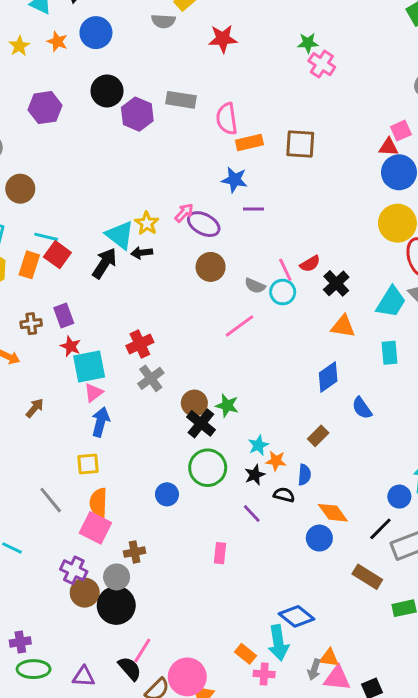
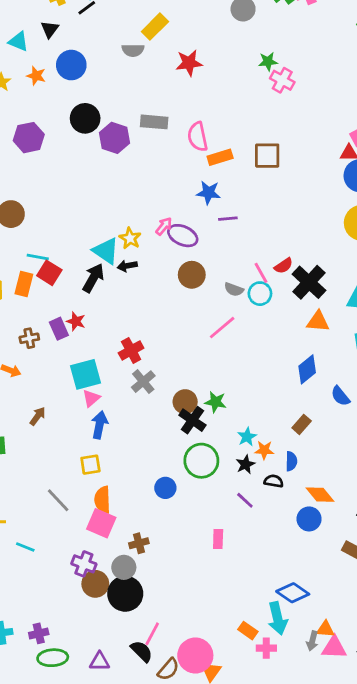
black cross: (336, 283) -> (309, 282), size x1.4
red star: (71, 346) -> (76, 321), moved

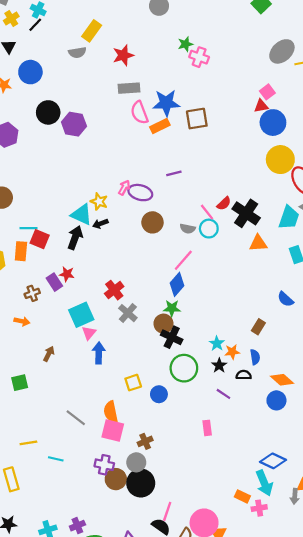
gray rectangle: (154, 122) -> (129, 88), moved
blue star: (209, 193) -> (166, 103), moved, size x1.4
blue diamond: (307, 369) -> (177, 284), moved
green star: (216, 402) -> (172, 308), moved
yellow square: (90, 465) -> (133, 383), moved

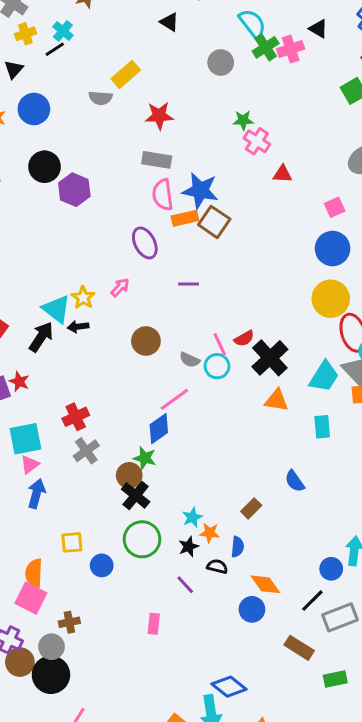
red triangle: (261, 106) -> (282, 174), moved
brown square: (197, 119) -> (214, 222), moved, turned 30
purple ellipse: (140, 193) -> (145, 243), moved, turned 35

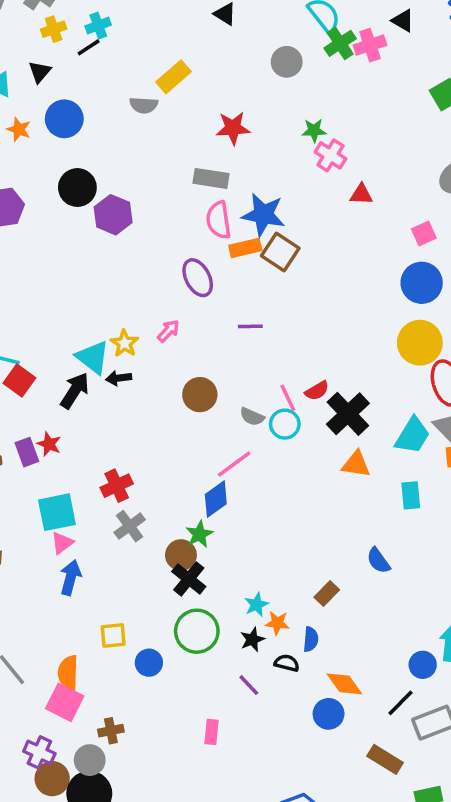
cyan cross: (63, 31) -> (98, 26), turned 30
red star: (159, 116) -> (233, 128), moved
green star: (145, 458) -> (199, 534), turned 30

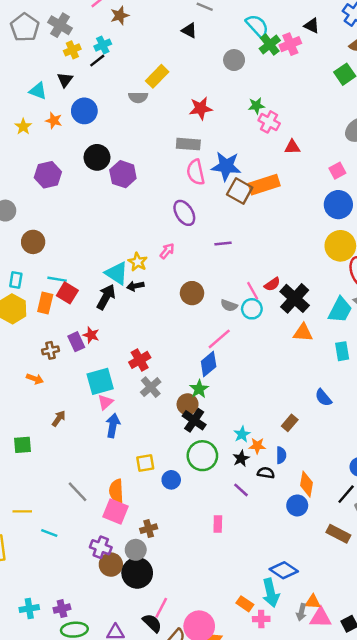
orange rectangle: (245, 248) -> (264, 185), moved, size x1.4
orange diamond: (344, 684) -> (307, 484), turned 50

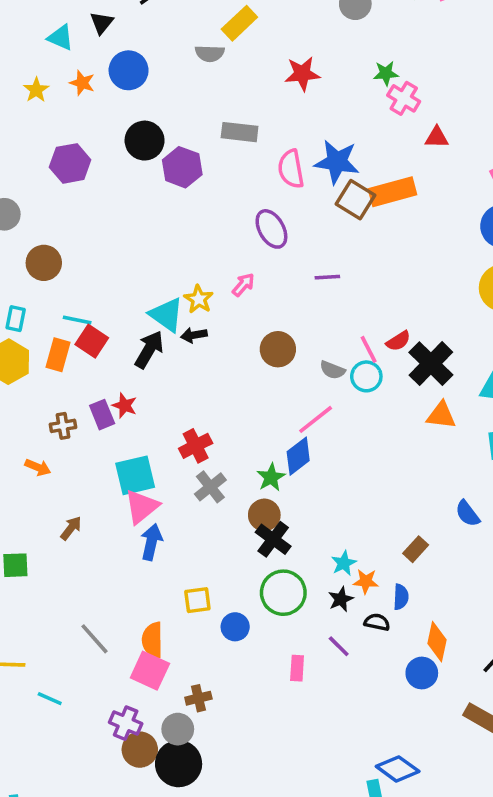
gray rectangle: (188, 144) -> (240, 132), moved
green star: (199, 389) -> (271, 477), moved
pink triangle: (105, 402) -> (142, 507), size x1.5
pink rectangle: (218, 524) -> (297, 668), moved

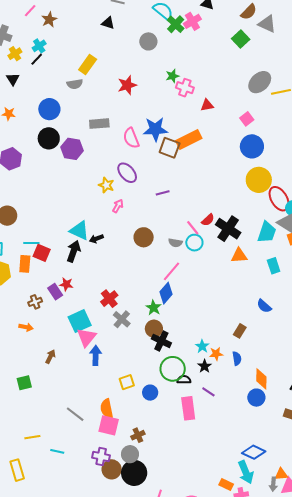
blue circle: (129, 70) -> (49, 109), moved
yellow star: (199, 299) -> (106, 185), moved
black semicircle: (377, 622) -> (184, 380), moved
pink rectangle: (297, 668) -> (188, 408), size x1.6

